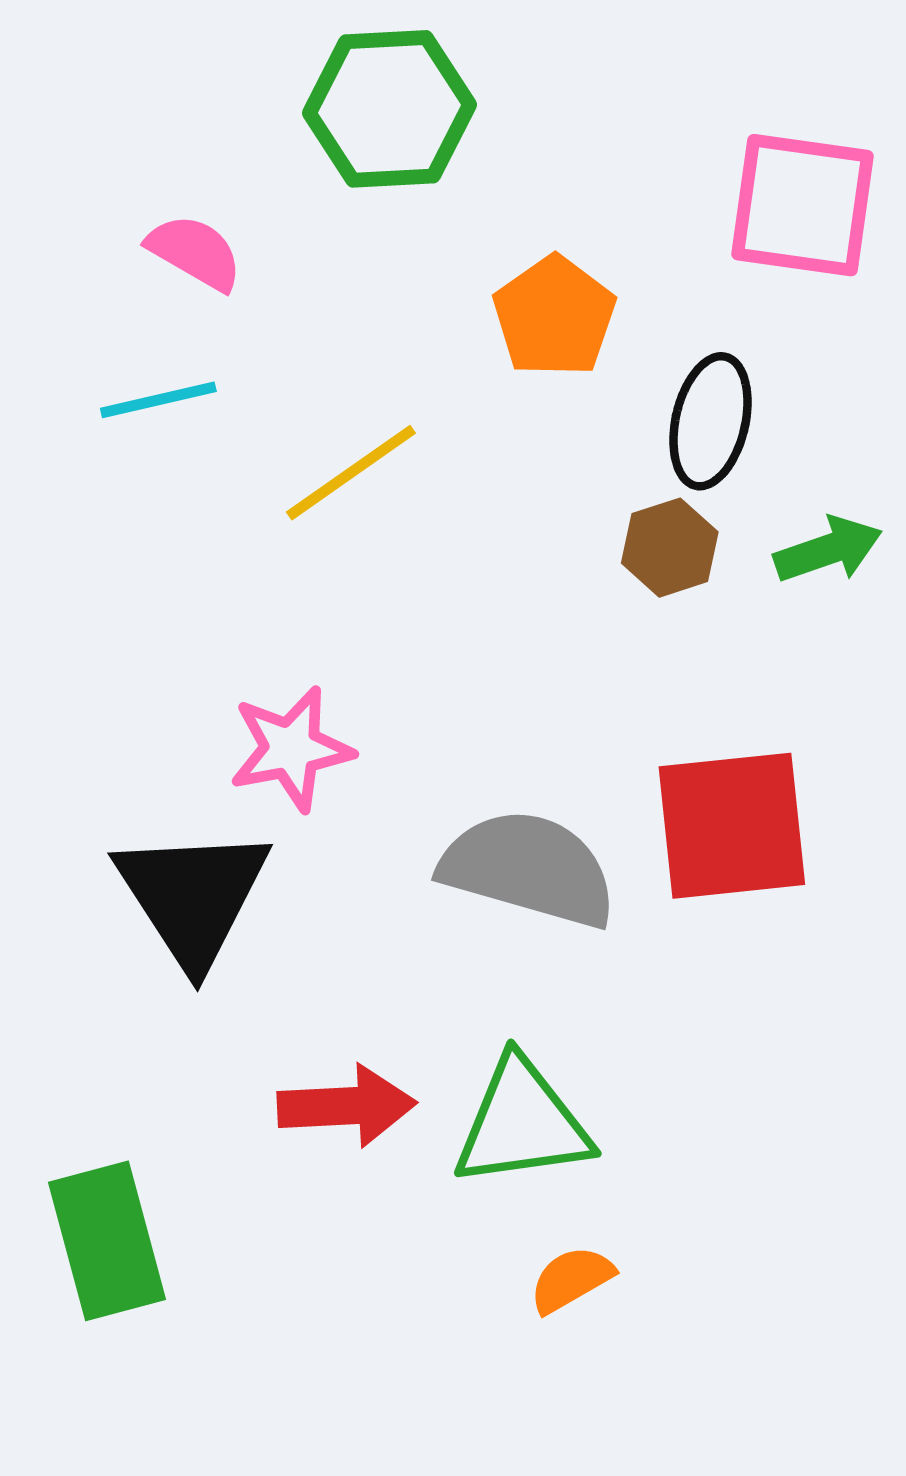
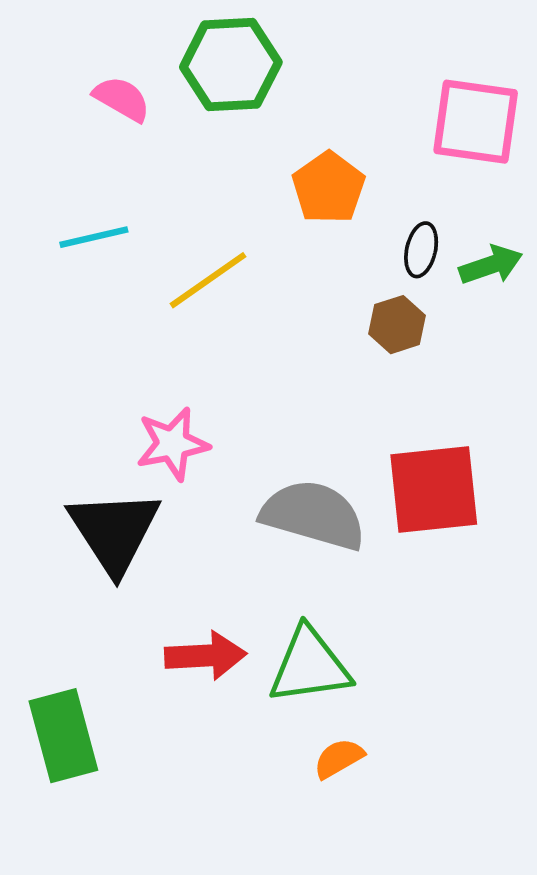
pink semicircle: (195, 252) -> (122, 99), moved
black ellipse: (710, 421) -> (421, 250), size x0.7
green arrow: (828, 550) -> (491, 265), moved

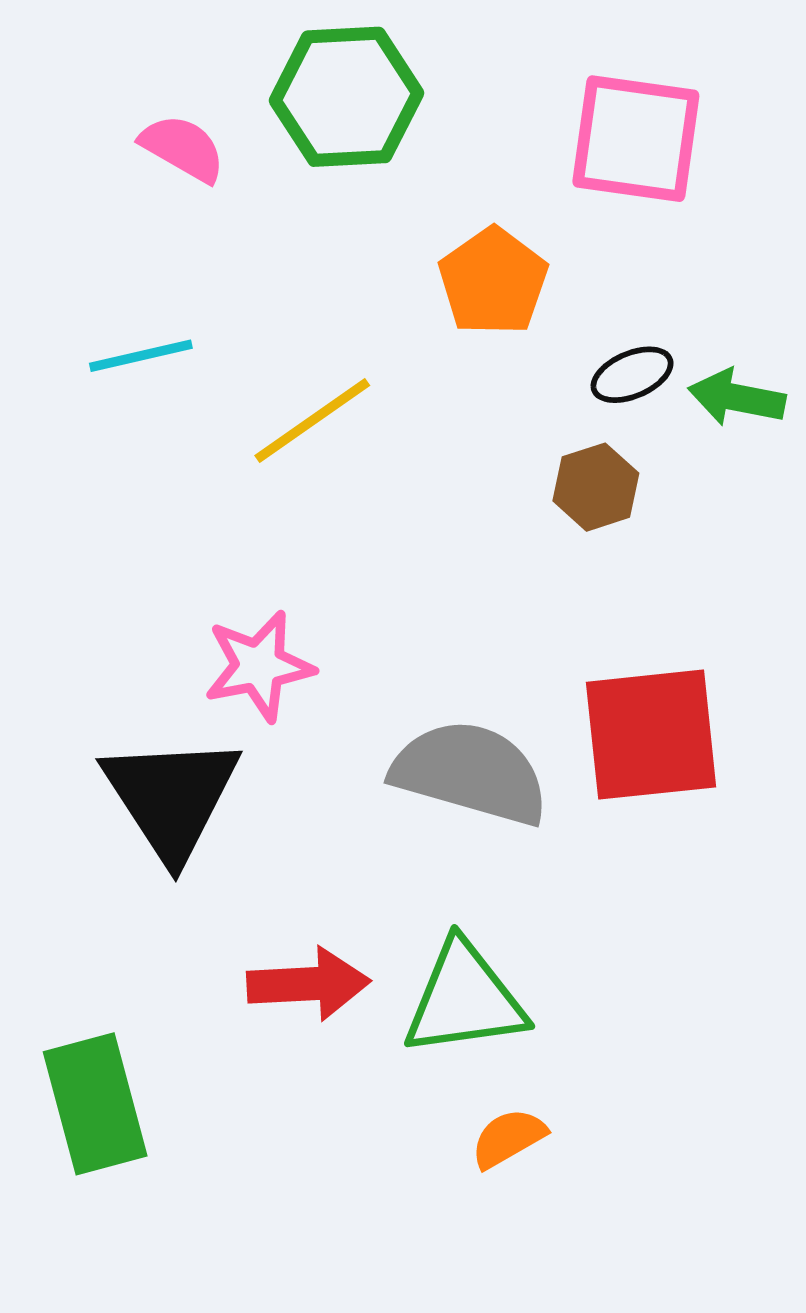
pink square: (476, 122) -> (636, 139), moved
black ellipse: (421, 250) -> (632, 375), turned 54
green arrow: (491, 265) -> (737, 398), turned -150

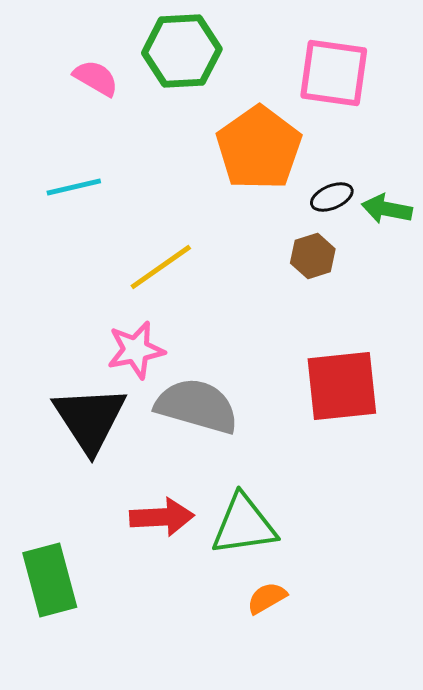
orange pentagon: (493, 281) -> (259, 148), size x1.5
yellow line: (312, 420) -> (161, 267), moved
gray semicircle: (470, 773) -> (197, 406), moved

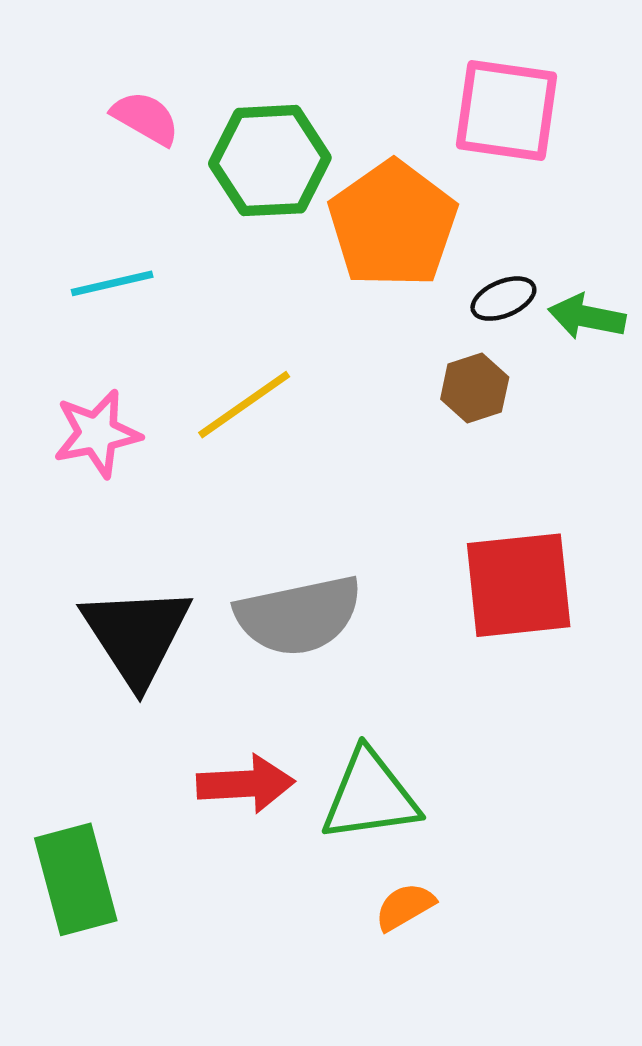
green hexagon: (182, 51) -> (270, 161), moved
pink star: (136, 350) -> (97, 434), moved
gray semicircle: (197, 406) -> (299, 616), turned 152

